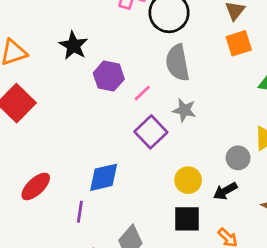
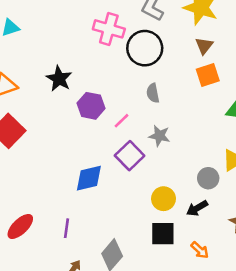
gray semicircle: (177, 63) -> (153, 93), size x0.6
blue diamond: (104, 177) -> (89, 178), moved
red ellipse: (36, 186) -> (20, 226), moved

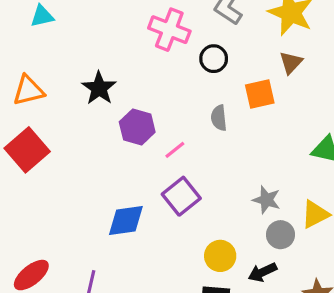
black circle: (145, 48) -> (214, 59), size x0.6
orange square: (208, 75) -> (260, 94), moved
gray star: (159, 136) -> (267, 200), moved

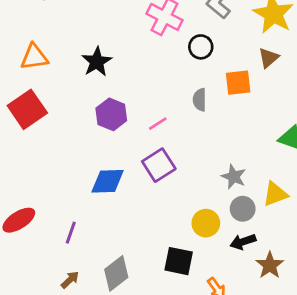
purple hexagon: (137, 127) -> (111, 114), moved
yellow circle: (220, 256) -> (206, 223), moved
black arrow: (262, 272) -> (243, 242), moved

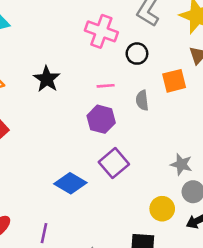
purple hexagon: (111, 114) -> (101, 119), moved
pink line: (158, 124) -> (106, 86), moved, turned 36
blue diamond: (108, 181) -> (70, 183), turned 40

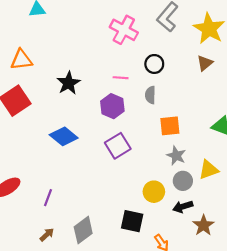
black circle: (137, 54) -> (154, 64), moved
black star: (47, 79) -> (69, 83), moved
orange square: (174, 81) -> (170, 126), moved
blue diamond: (70, 183) -> (64, 136), moved

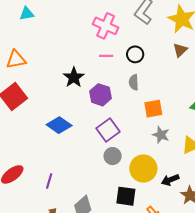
pink line: (121, 78) -> (106, 56), moved
black star: (69, 83) -> (74, 77), moved
gray circle: (183, 181) -> (113, 156), moved
yellow circle: (154, 192) -> (143, 169), size x1.4

